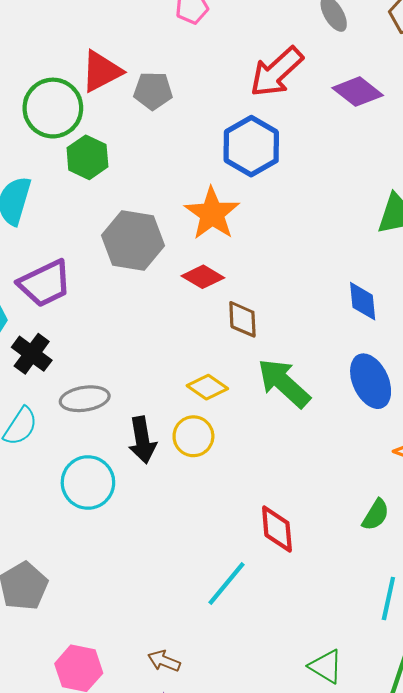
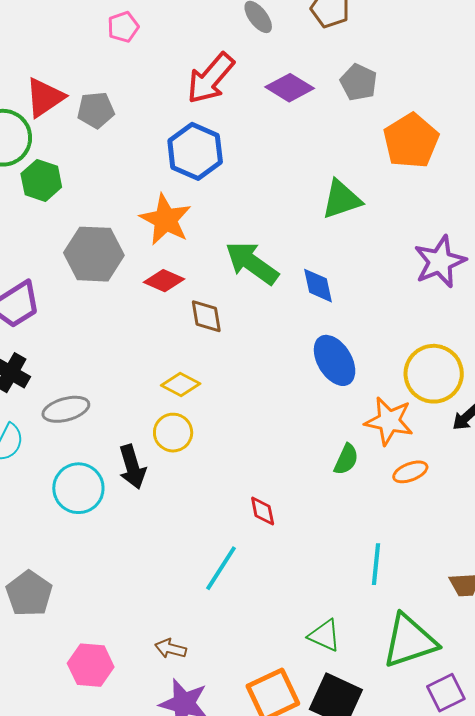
green arrow: (284, 383) -> (252, 263), moved
black arrow: (142, 440) -> (132, 467), moved
green semicircle: (376, 515) -> (346, 459), moved
red diamond: (277, 529) -> (263, 511), size x0.7

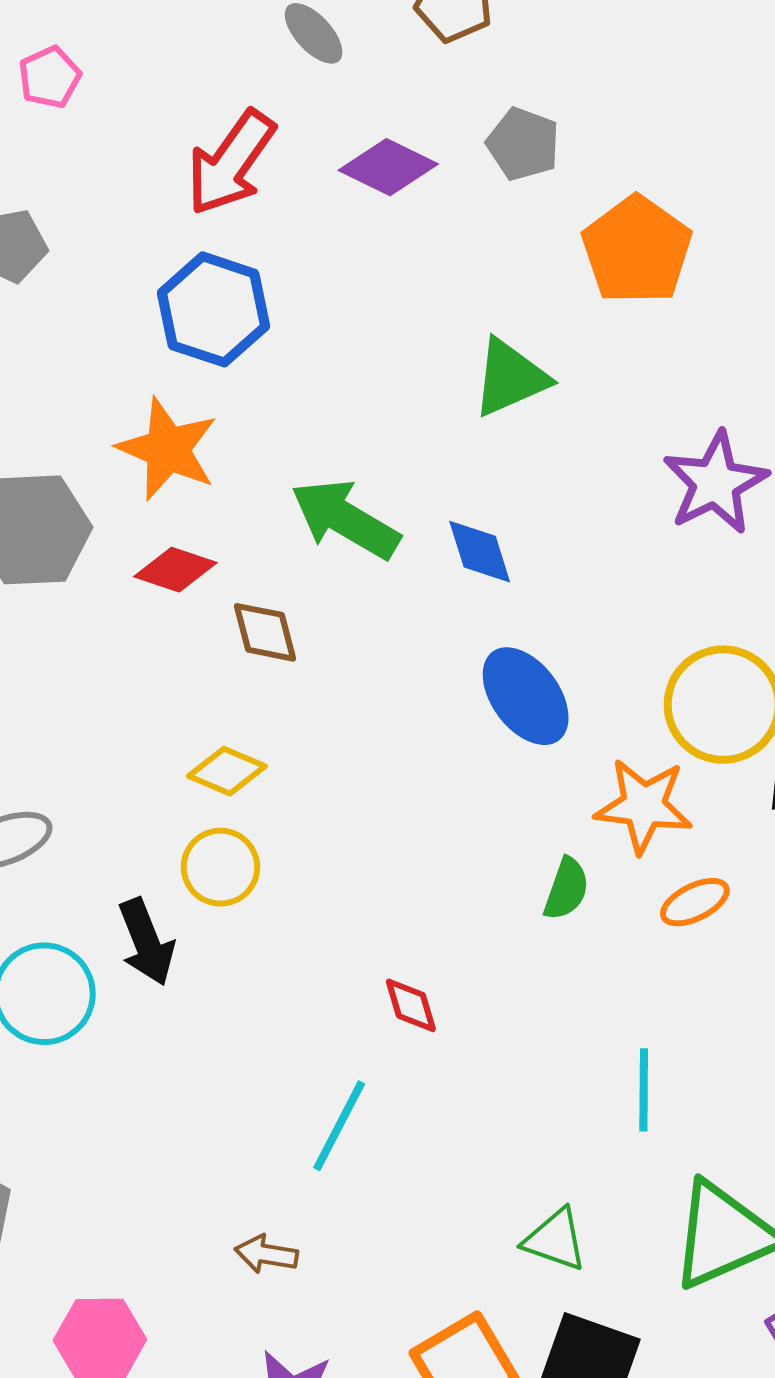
brown arrow: (171, 649) -> (266, 1254), moved

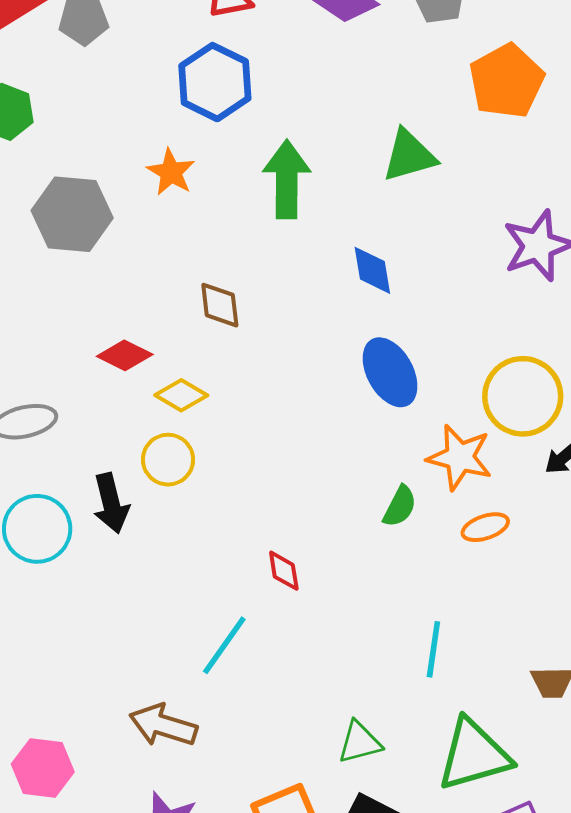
orange star: (168, 449) -> (171, 172), size x0.7
green arrow: (345, 519) -> (287, 179), moved, turned 52
red diamond: (175, 570) -> (125, 355), moved
green triangle: (555, 1240) -> (360, 742), turned -42
brown arrow: (266, 1254) -> (163, 725), size x1.6

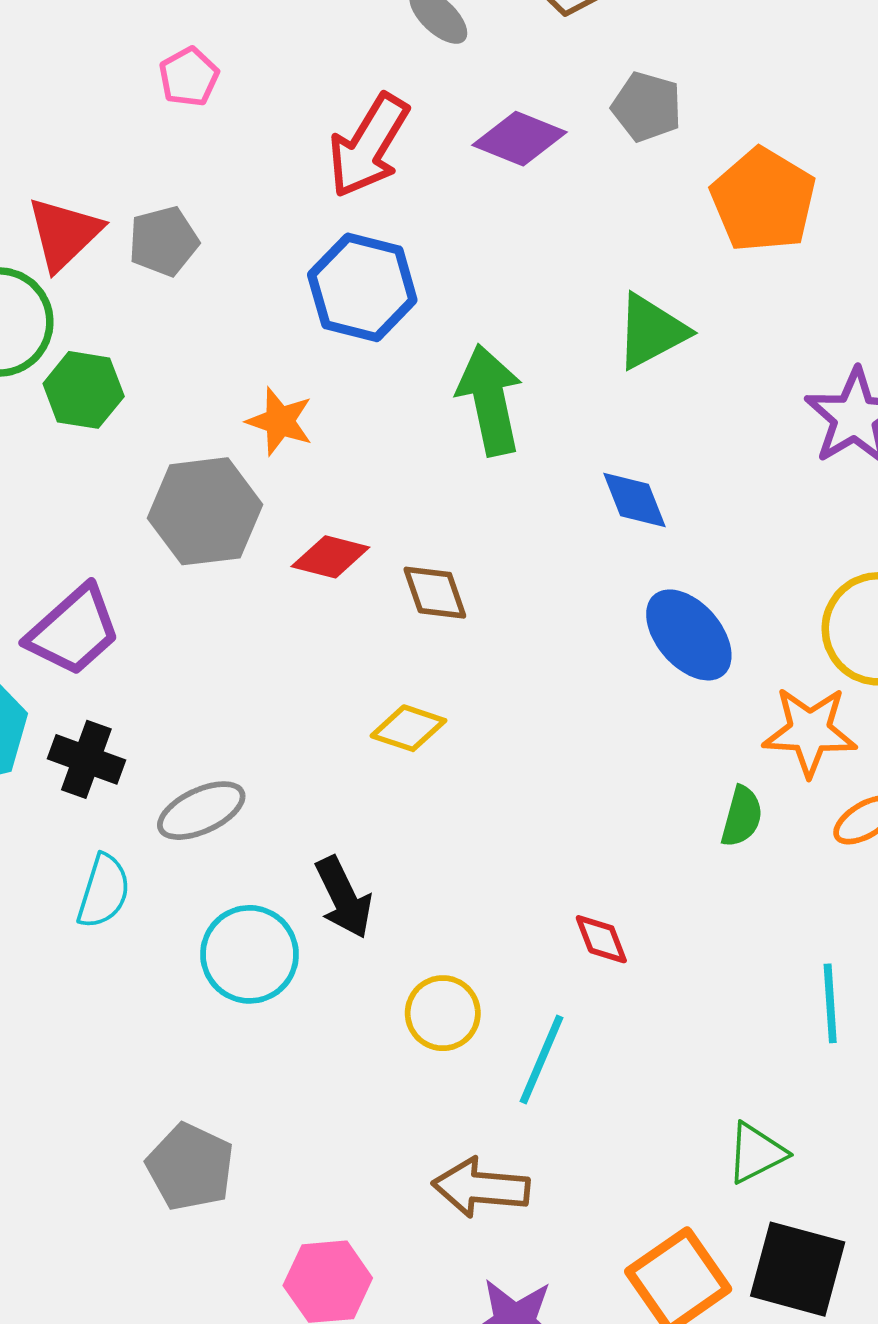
orange star: (171, 172) -> (280, 421), moved
red diamond: (125, 355) -> (330, 557), moved
yellow circle: (168, 460) -> (443, 1013), moved

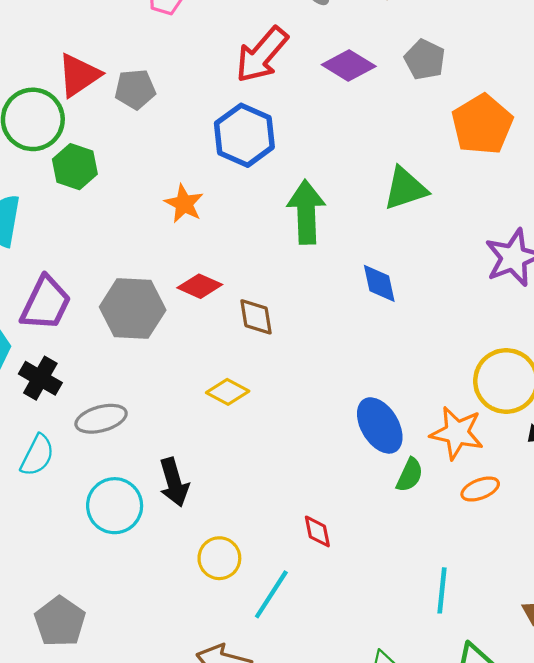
gray hexagon: (205, 511) -> (133, 308), moved
purple trapezoid: (74, 631) -> (46, 303), turned -32
blue ellipse: (689, 635) -> (380, 425), moved

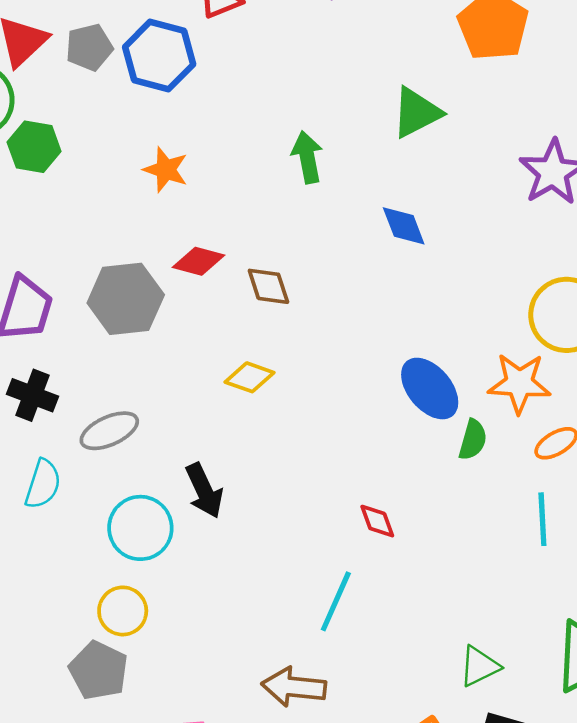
blue hexagon: (244, 135) -> (159, 56), moved
green arrow: (306, 212) -> (307, 157), size x0.7
yellow circle: (219, 558) -> (123, 611), moved
cyan line: (442, 590) -> (542, 519), moved

